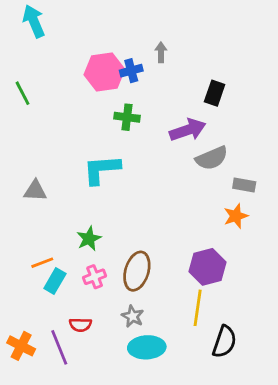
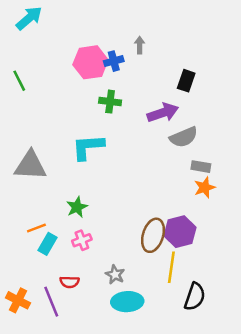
cyan arrow: (34, 21) -> (29, 18), turned 72
gray rectangle: (244, 185) -> (201, 167), moved
gray triangle: (35, 191) -> (30, 165), size x1.6
brown ellipse: (137, 271) -> (153, 235), moved

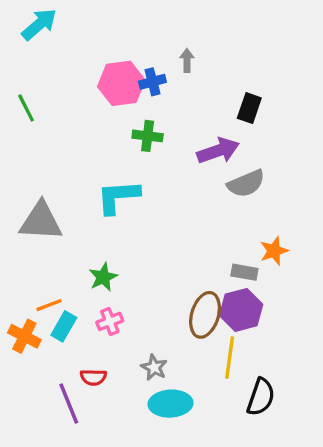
gray rectangle: (201, 167) -> (244, 272), moved
orange cross: (18, 300) -> (24, 336), moved

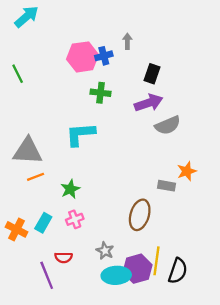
black rectangle: (249, 108) -> (152, 74), moved
orange line: (49, 305) -> (36, 177), moved
purple hexagon: (241, 310) -> (137, 269), moved
yellow line: (230, 358) -> (156, 261), moved

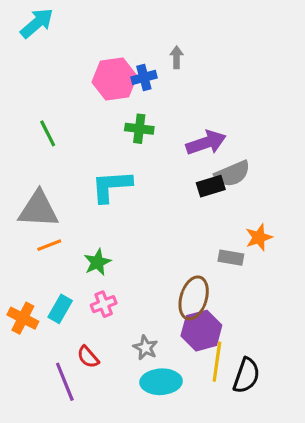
green line: (18, 74) -> (48, 133), moved
black rectangle: (152, 74) -> (211, 186), moved, turned 54
red semicircle: (64, 257) -> (88, 357), turned 48
purple hexagon: (137, 269) -> (201, 331), moved

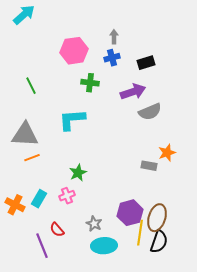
blue cross: (144, 77) -> (112, 58), moved
black rectangle: (211, 186) -> (146, 63), moved
green star: (97, 262) -> (78, 173), moved
brown ellipse: (194, 298) -> (157, 218), moved

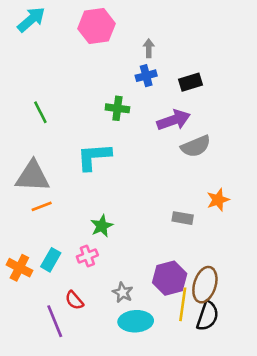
pink hexagon: (74, 51) -> (97, 26), moved
gray rectangle: (149, 166) -> (183, 218), moved

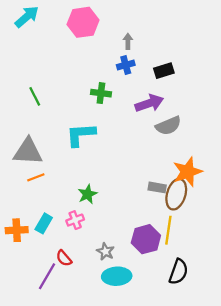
orange star: (218, 200) -> (187, 172), size x1.5
orange cross: (19, 268) -> (17, 230), turned -30
brown ellipse: (205, 285) -> (176, 194), moved
yellow line: (183, 304) -> (168, 230), moved
purple line: (55, 321) -> (47, 276), turned 52

